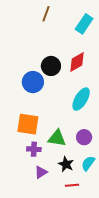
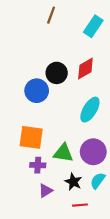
purple circle: (84, 137) -> (93, 152), size x1.5

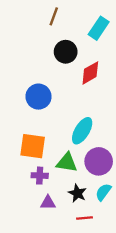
black circle: (57, 73) -> (66, 52), moved
cyan ellipse: (90, 110) -> (82, 131), moved
purple triangle: (46, 191) -> (48, 203), turned 32

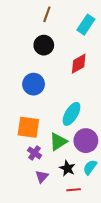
black circle: (66, 52) -> (44, 45), moved
green triangle: (67, 163) -> (58, 142), turned -42
purple cross: (40, 176) -> (35, 153), turned 32
purple triangle: (48, 203) -> (42, 176), turned -48

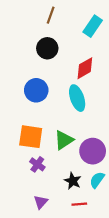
cyan ellipse: (72, 114) -> (77, 98), moved, turned -50
green triangle: (58, 142) -> (64, 140), moved
purple triangle: (42, 176) -> (41, 202), moved

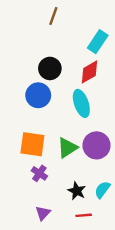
cyan rectangle: (93, 26) -> (98, 42), moved
black circle: (47, 48) -> (50, 68), moved
purple circle: (93, 151) -> (97, 145), moved

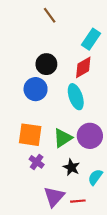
brown line: (53, 16) -> (50, 15), turned -56
black star: (77, 191) -> (71, 167), moved
purple triangle: (43, 213) -> (54, 197), moved, size x1.5

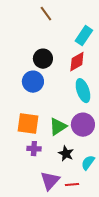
cyan ellipse: (76, 97) -> (83, 91), moved
purple cross: (37, 162) -> (34, 149), turned -32

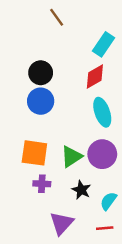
black circle: (43, 59) -> (41, 73), moved
red line: (72, 185) -> (105, 228), moved

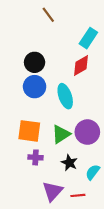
cyan ellipse: (102, 112) -> (65, 96), moved
red line: (105, 228) -> (78, 195), moved

